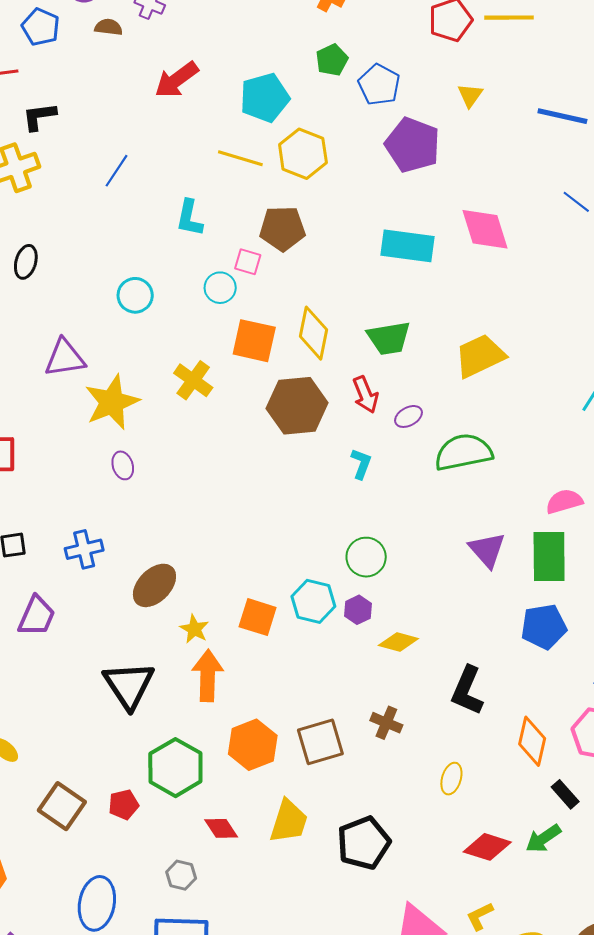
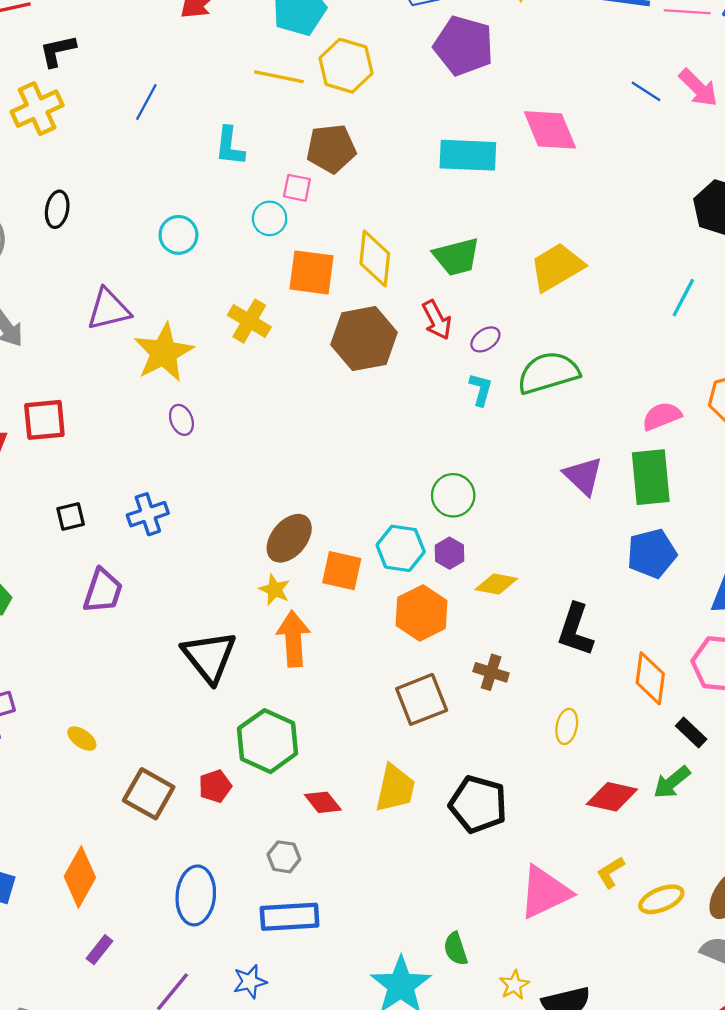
cyan L-shape: (361, 464) -> (481, 389), moved
brown ellipse: (154, 585) -> (289, 538), moved
orange hexagon: (253, 745) -> (421, 613), moved
black pentagon: (364, 843) -> (478, 804), turned -30

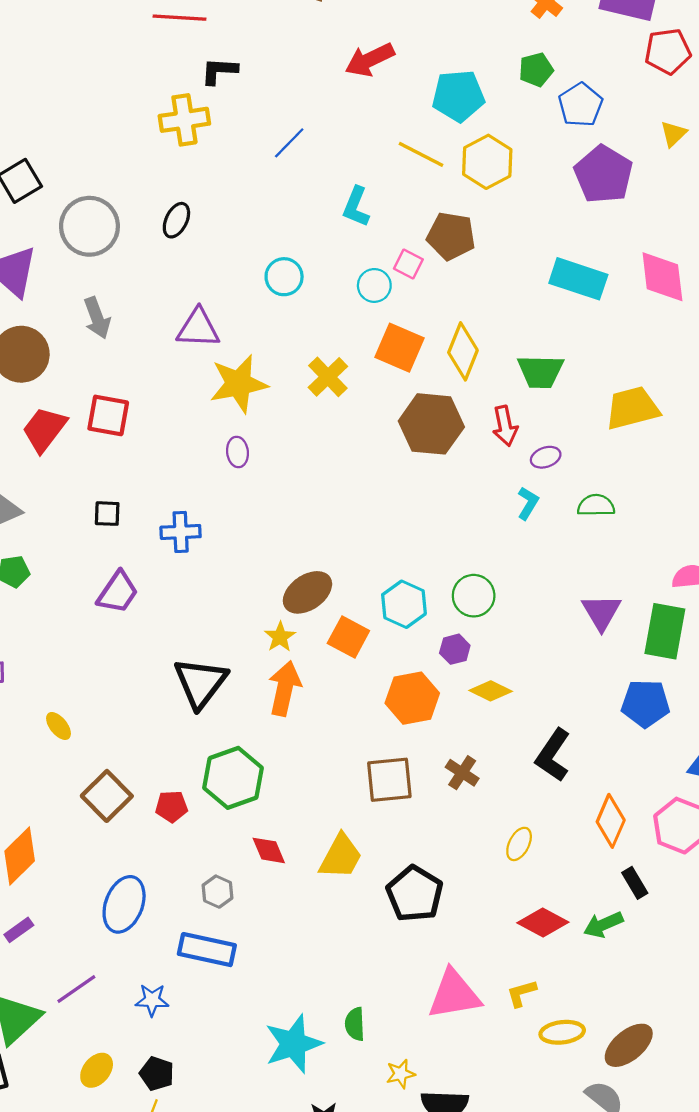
green semicircle: (548, 373) -> (596, 505), size x0.6
cyan hexagon: (401, 548) -> (404, 604), moved

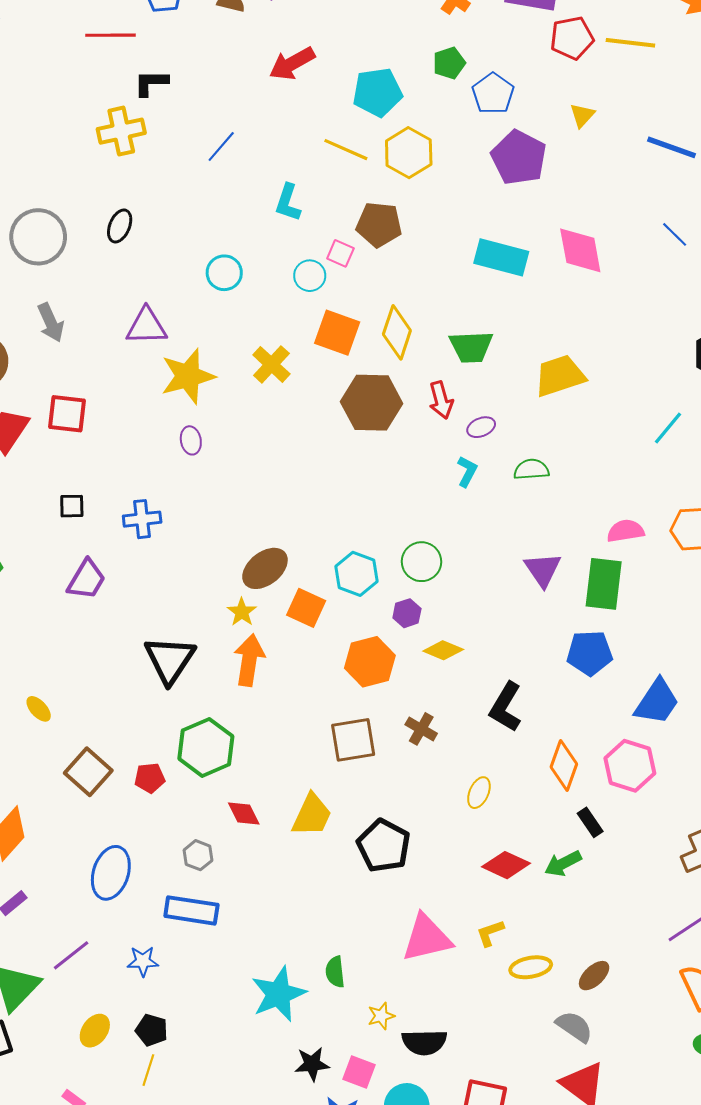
brown ellipse: (629, 1045) -> (594, 976), size x0.7

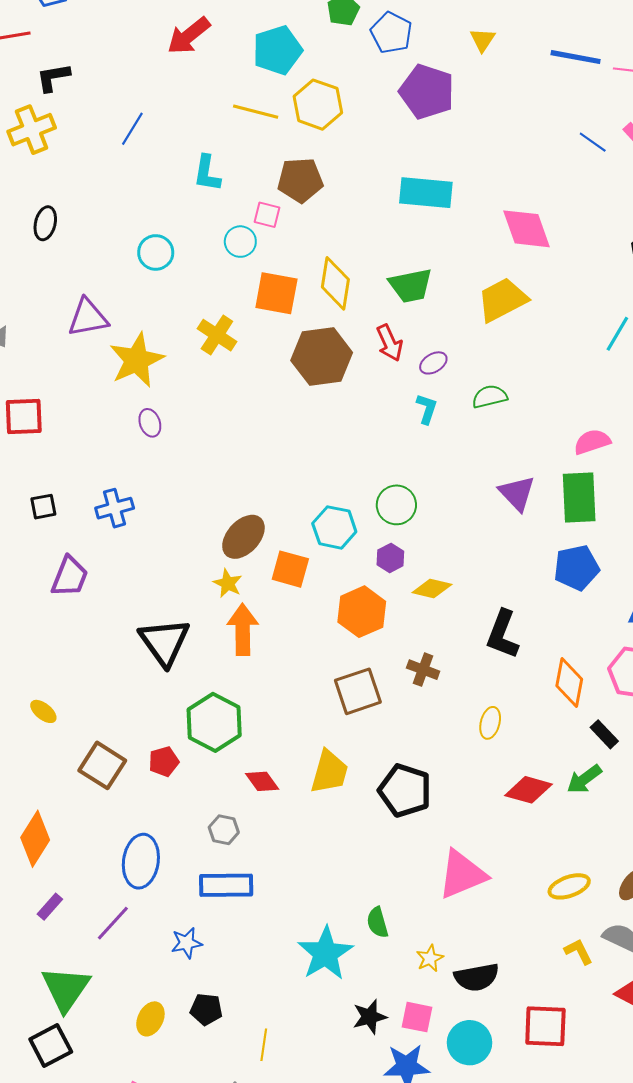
pink diamond: (580, 250) -> (527, 229), moved
yellow L-shape: (490, 933) -> (579, 952), moved, turned 92
purple line: (71, 955) -> (113, 923), moved
yellow line: (148, 1070) -> (264, 1045), moved

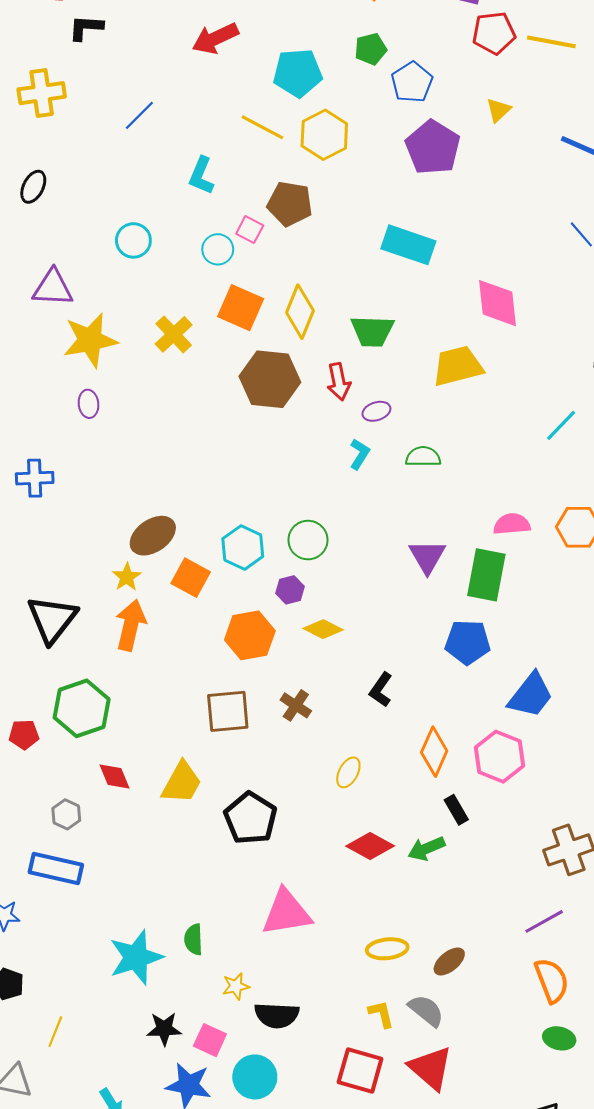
black L-shape: (53, 77) -> (86, 28), moved
black L-shape: (503, 634) -> (381, 690), size x0.7
red square: (545, 1026) -> (360, 1071), moved

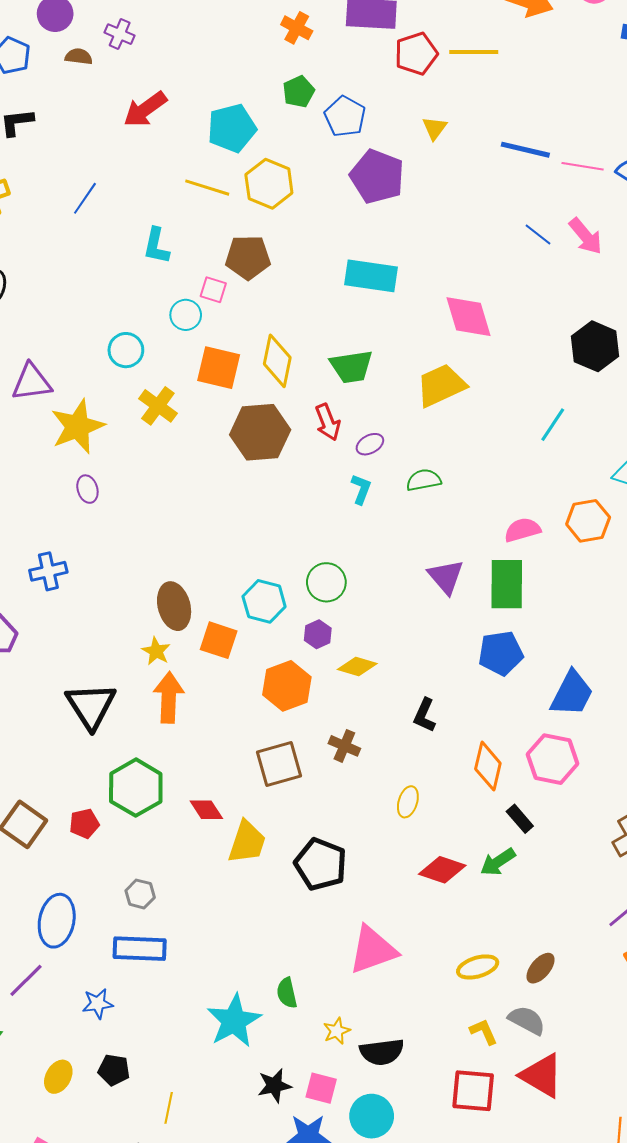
cyan circle: (133, 240) -> (126, 350), moved
brown ellipse: (153, 536) -> (174, 606), turned -60
red diamond: (114, 776) -> (206, 810), moved

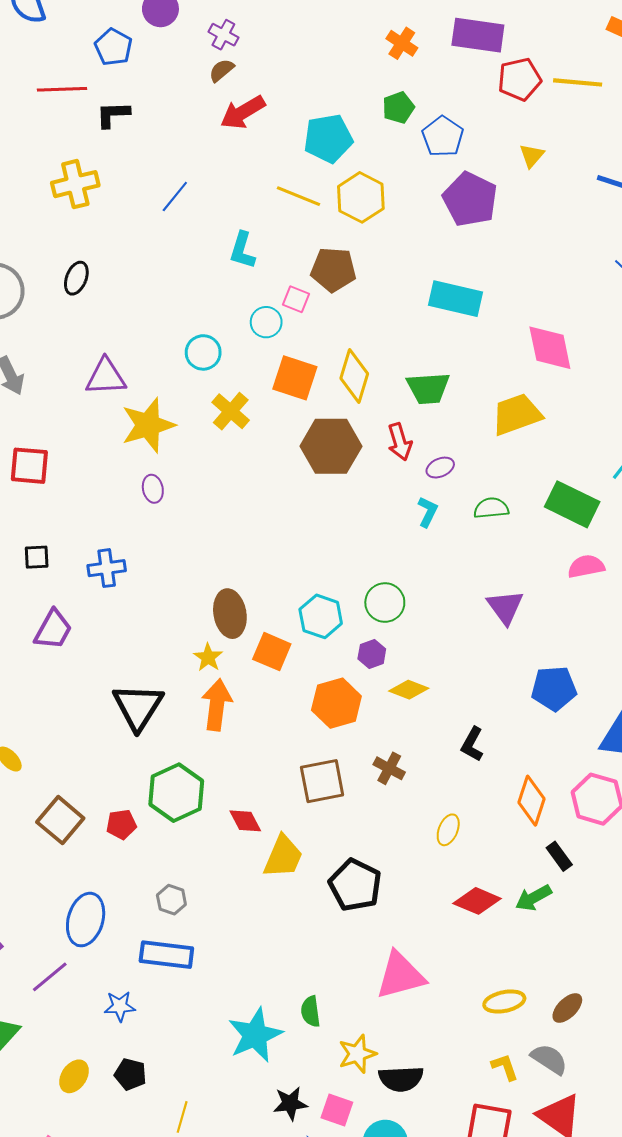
brown semicircle: (79, 57) -> (222, 70), moved, turned -52
green rectangle: (507, 584) -> (572, 504), moved, turned -69
yellow star: (337, 1031) -> (357, 1054), size x1.4

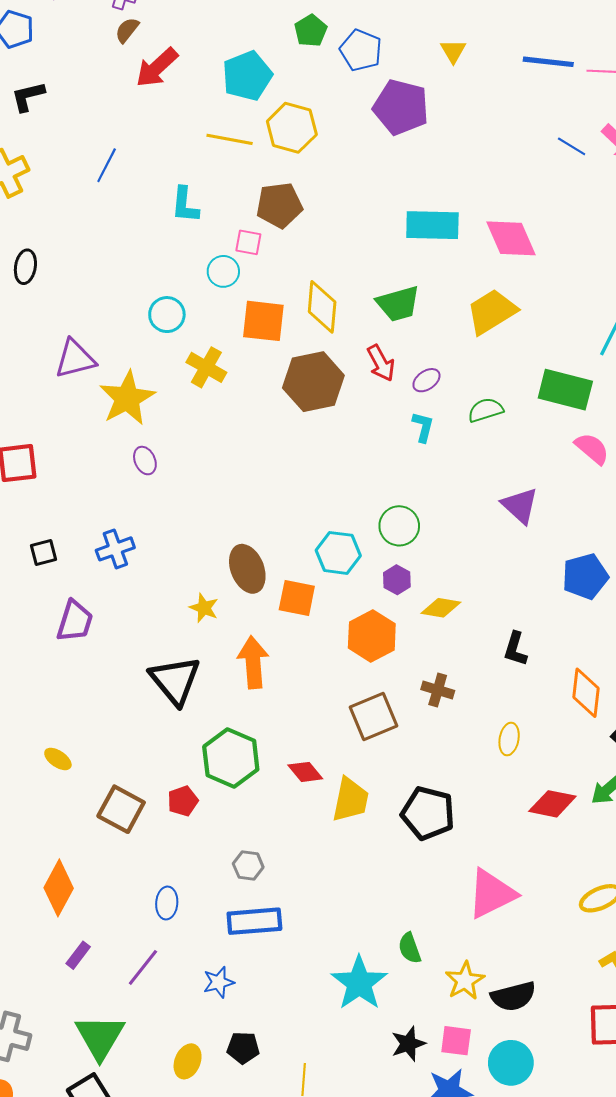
cyan rectangle: (455, 299) -> (432, 225), moved
pink semicircle: (586, 566) -> (592, 448), turned 63
yellow star: (208, 657) -> (204, 608), moved
blue ellipse: (86, 920) -> (167, 903), size x0.6

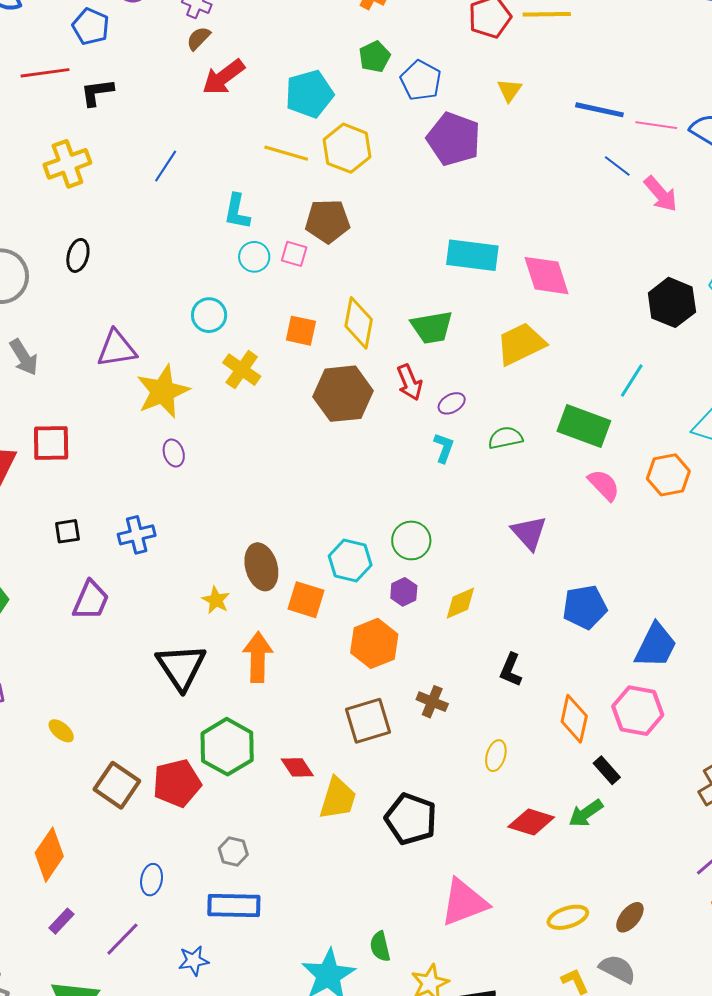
blue line: (572, 146) -> (617, 166), moved
cyan circle: (223, 271) -> (254, 257), moved
orange square: (263, 321) -> (301, 331), size x0.7
yellow diamond: (441, 608) -> (460, 603), moved, turned -39
red pentagon: (183, 801) -> (177, 783), size x1.6

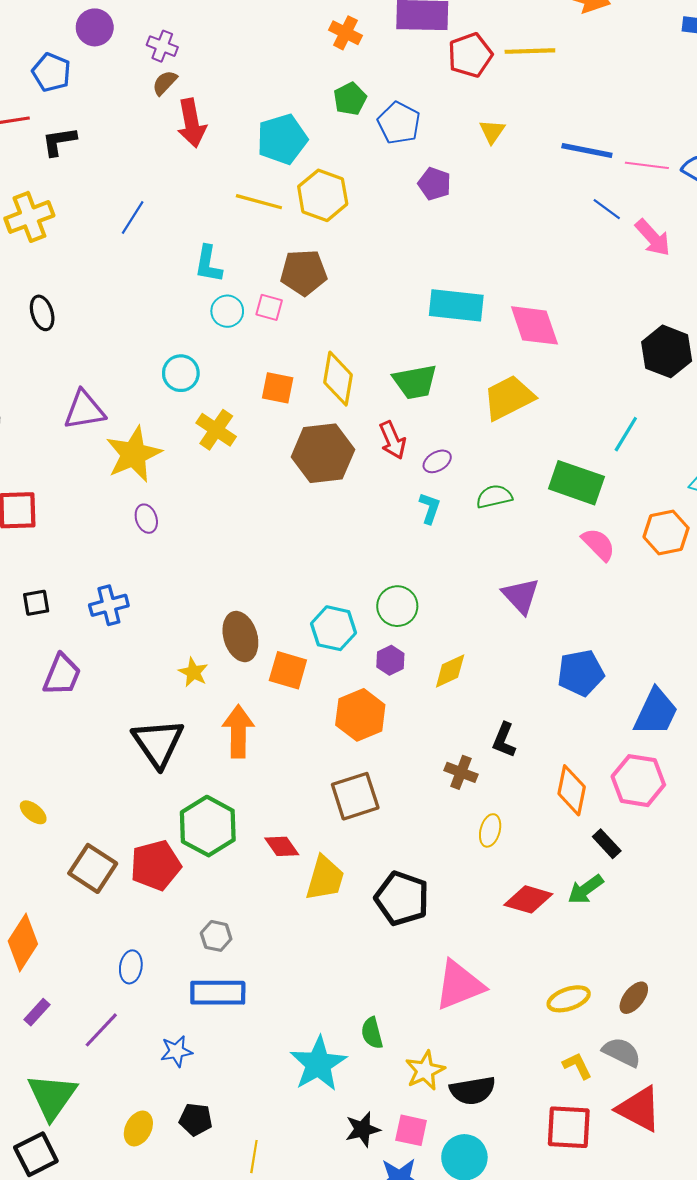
red arrow: (223, 77) -> (192, 123), turned -63
purple pentagon: (454, 139) -> (435, 184), size x0.6
black ellipse: (78, 255) -> (42, 313), turned -32
brown cross: (432, 702) -> (461, 772), moved

